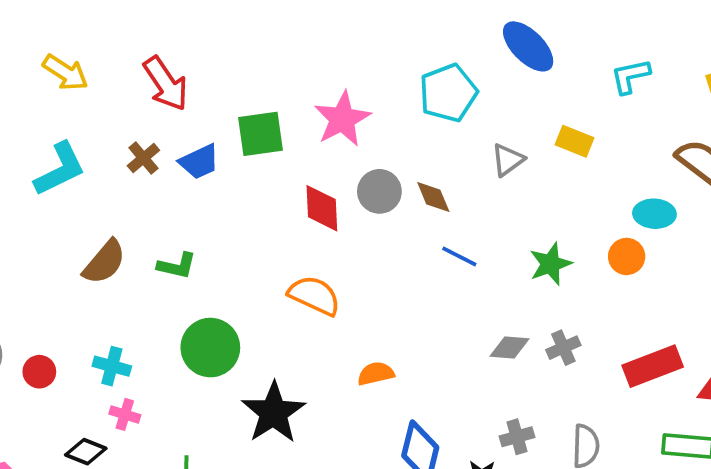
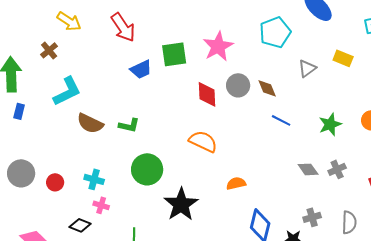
brown cross: (143, 158) -> (49, 50), moved
cyan L-shape: (60, 169) -> (67, 91), moved
brown semicircle: (104, 262) -> (90, 123), turned 76
gray diamond: (510, 348) -> (308, 169), turned 50

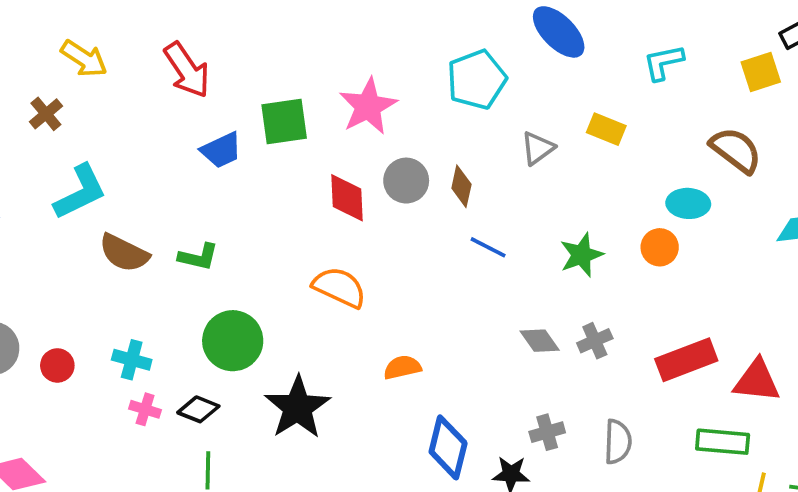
brown diamond: (267, 88) -> (461, 186), turned 35
black diamond: (80, 225) -> (198, 409), moved

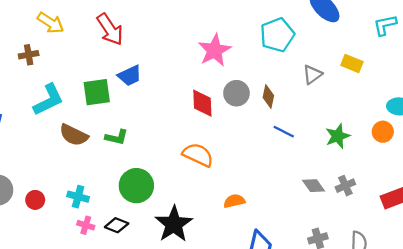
brown cross: (46, 114) -> (29, 55), turned 30
green square: (284, 122) -> (97, 92), moved

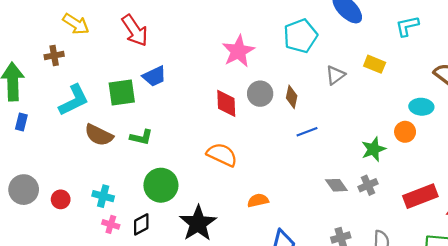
blue line: (284, 132) -> (307, 132), turned -48
green star: (338, 136) -> (373, 149), moved
black diamond: (117, 225) -> (141, 224), turned -50

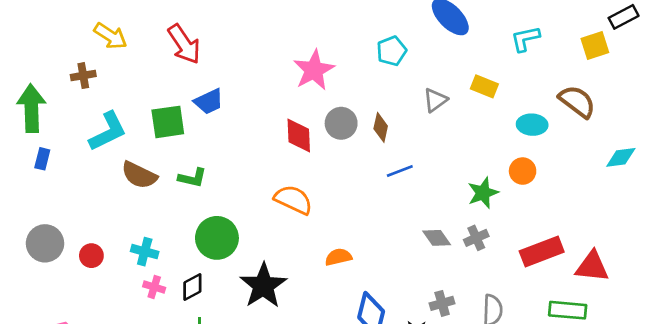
cyan pentagon: (300, 36) -> (392, 51), size x0.7
cyan ellipse: (421, 107) -> (532, 125), moved

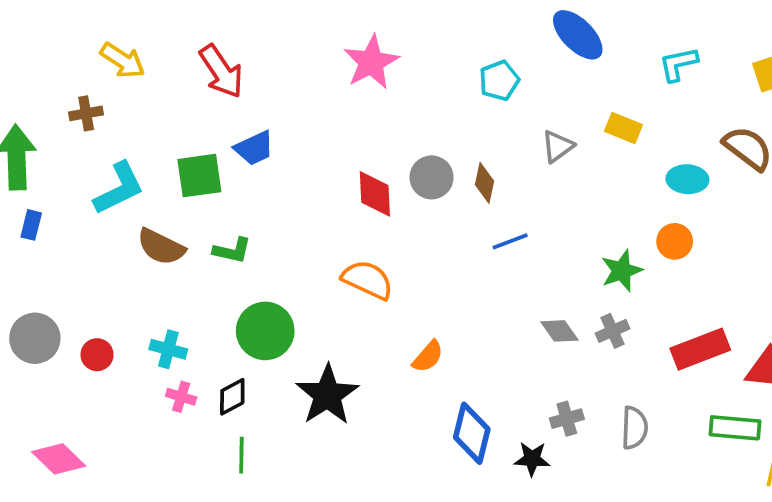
pink star: (314, 70) -> (371, 62), moved
orange semicircle: (338, 257) -> (428, 357), turned 144

